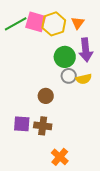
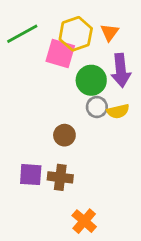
pink square: (36, 22) -> (60, 53), moved

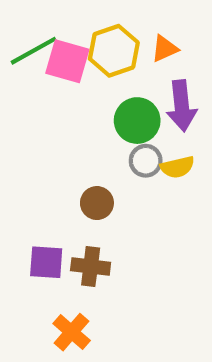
orange triangle: (110, 32) -> (165, 49), turned 30
pink square: (60, 53) -> (67, 61), moved
orange cross: (84, 221) -> (72, 332), moved

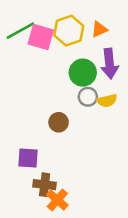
brown cross: (91, 266) -> (45, 185), moved
orange cross: (72, 332) -> (57, 200), moved

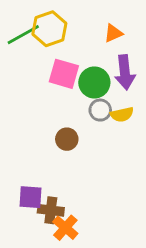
yellow hexagon: (69, 31) -> (49, 29), moved
pink square: (41, 37) -> (64, 74), moved
purple square: (28, 158) -> (30, 197), moved

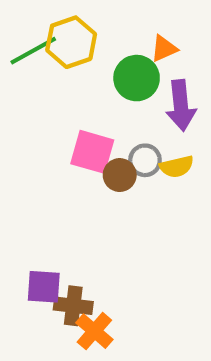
pink square: (64, 74) -> (92, 152), moved
green circle: (94, 82) -> (137, 78), moved
brown circle: (67, 139) -> (120, 175), moved

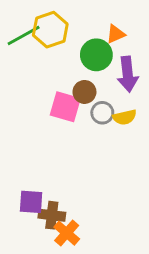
brown circle: (120, 175) -> (84, 92), moved

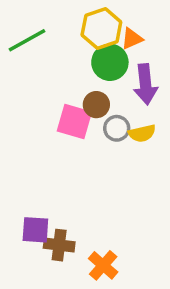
yellow hexagon: (50, 30) -> (101, 28), moved
orange cross: (67, 233) -> (103, 265), moved

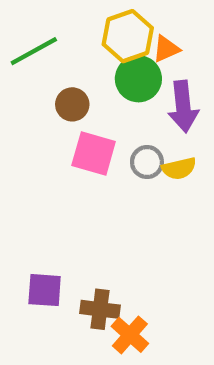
brown circle: (96, 105) -> (72, 104), moved
brown cross: (59, 245) -> (100, 309), moved

